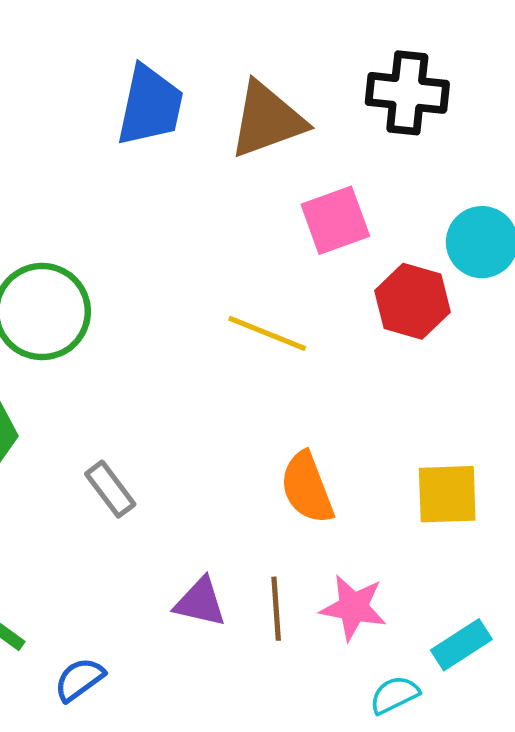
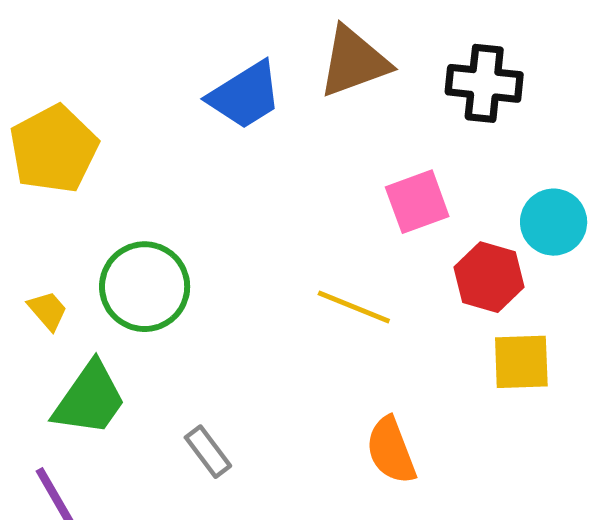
blue trapezoid: (150, 106) -> (245, 95), turned 46
brown triangle: (267, 120) -> (354, 62), moved
yellow square: (447, 494) -> (521, 362), moved

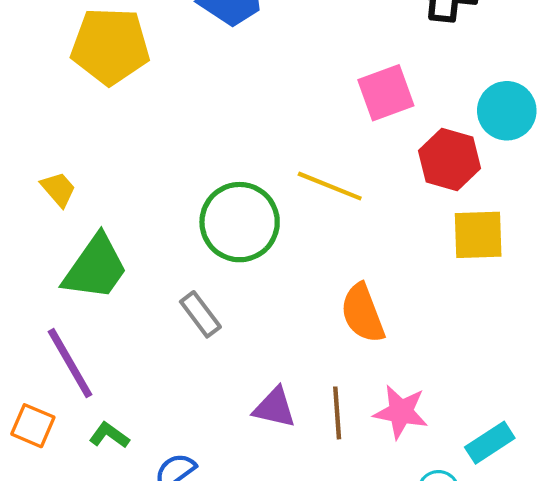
yellow pentagon: (54, 149) -> (110, 46), moved, turned 30
green circle: (145, 287) -> (240, 222), moved

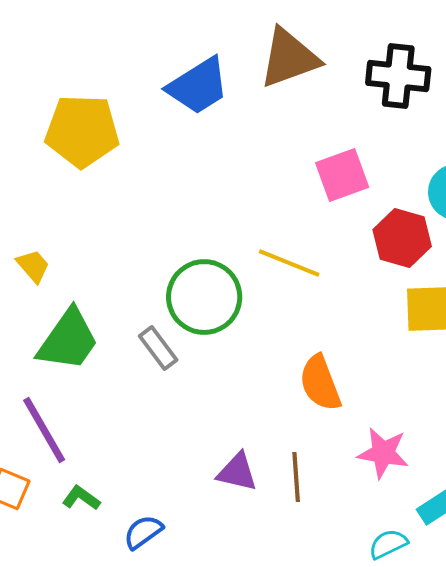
gray rectangle: (200, 314) -> (158, 348), moved
pink star: (401, 412) -> (383, 453), moved

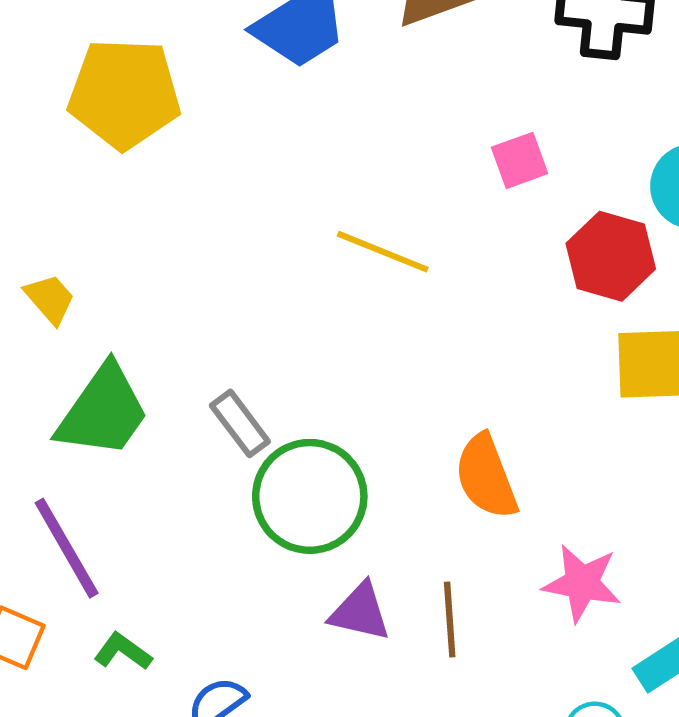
pink square: (342, 175) -> (520, 160), size x0.7
yellow line: (289, 263) -> (383, 252), moved
green circle: (204, 297) -> (310, 496), moved

